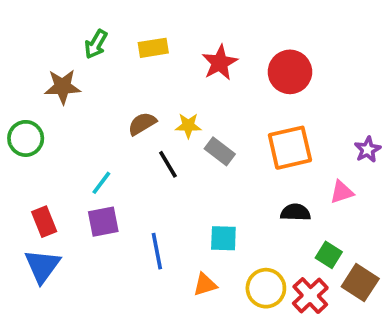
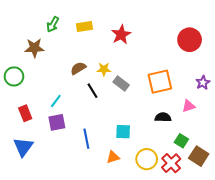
red circle: (290, 72) -> (190, 40), moved
red rectangle: (44, 222) -> (25, 113), moved

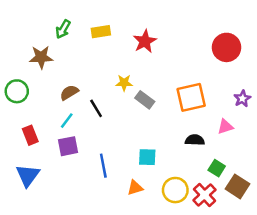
brown semicircle: (78, 68) -> (69, 93), moved
black line: (93, 91) -> (96, 108), moved

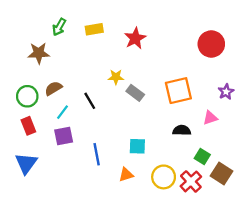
green circle: (17, 91) -> (27, 96), moved
brown semicircle: (69, 93) -> (53, 88), moved

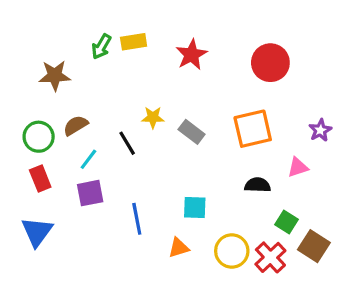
green arrow: (59, 27) -> (101, 47), moved
red circle: (211, 44) -> (270, 63), moved
yellow star: (116, 77) -> (153, 117), moved

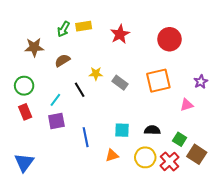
brown semicircle: (76, 125) -> (62, 60), moved
black semicircle: (258, 185) -> (152, 130), moved
blue triangle: (37, 232) -> (24, 162), moved

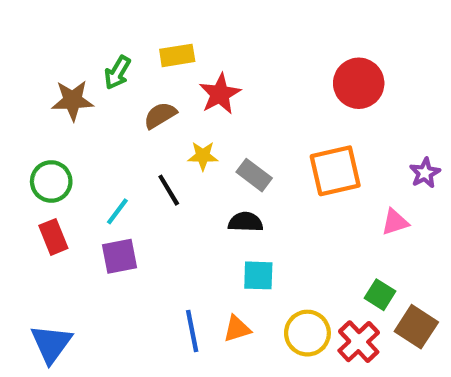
green arrow: (63, 29) -> (117, 73), moved
red star: (120, 34) -> (220, 94), moved
brown semicircle: (62, 60) -> (160, 115), moved
black semicircle: (152, 130) -> (246, 222), moved
blue line: (86, 137) -> (192, 331), moved

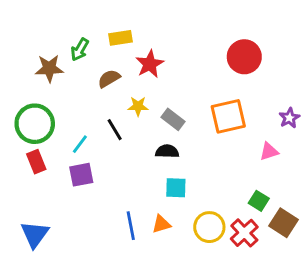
green circle: (51, 181) -> (35, 124), size x1.4

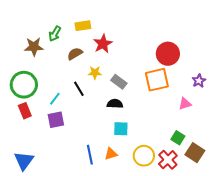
red circle: (244, 57) -> (168, 54), moved

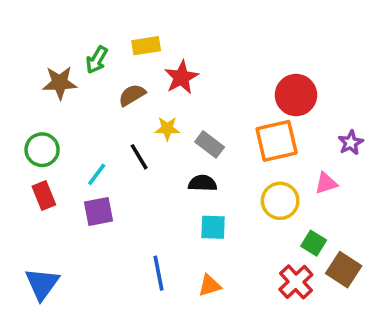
green circle: (24, 85) -> (42, 150), size x0.7
orange triangle: (111, 154) -> (210, 285), moved
yellow circle: (144, 156) -> (280, 201), moved

